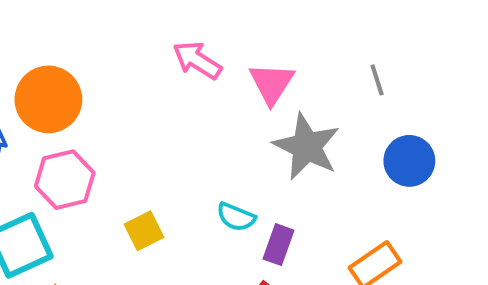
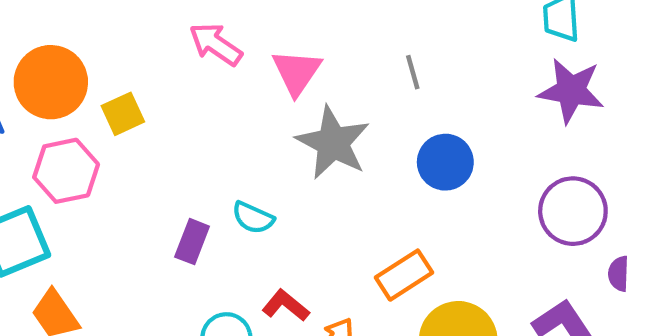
yellow square: (144, 231) -> (123, 114), moved
purple rectangle: (279, 245) -> (192, 242), moved

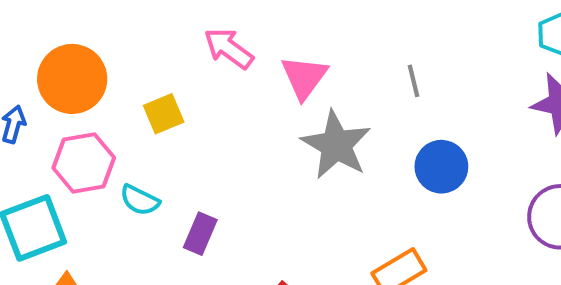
yellow square: (123, 114) -> (164, 114), moved
cyan semicircle: (253, 218) -> (140, 200), moved

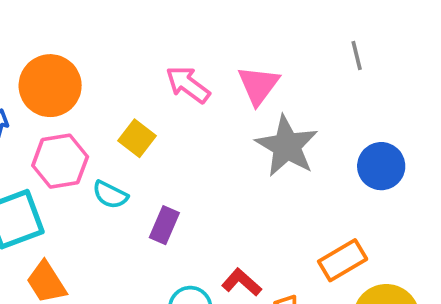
pink arrow: (229, 48) -> (188, 85), moved
gray line: (413, 81) -> (357, 55), moved
yellow square: (164, 114) -> (137, 138), moved, turned -30

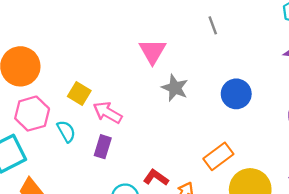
pink arrow: (188, 85) -> (108, 113), moved
gray star: (287, 146) -> (175, 88), size x0.7
cyan semicircle: (110, 195) -> (66, 131), turned -140

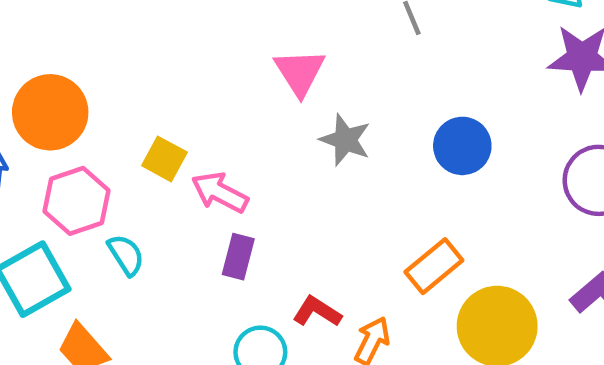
cyan semicircle: (66, 131) -> (126, 255), moved
purple rectangle: (103, 147) -> (238, 257), moved

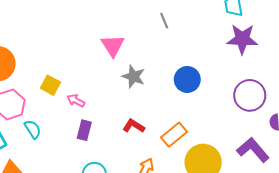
pink arrow: (220, 192) -> (76, 101), size x0.7
red L-shape: (317, 312) -> (134, 126), moved

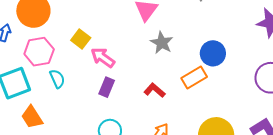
pink arrow: (76, 101) -> (103, 58), size x1.4
orange rectangle: (174, 135) -> (194, 77), moved

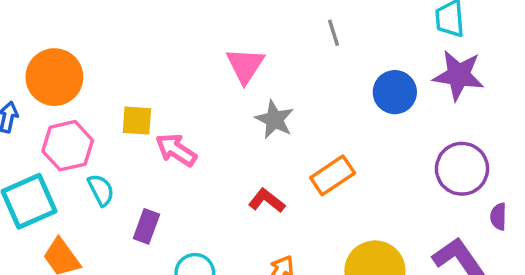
yellow square: (81, 39) -> (137, 121), turned -30
blue circle: (213, 53) -> (395, 92), moved
purple rectangle: (107, 87) -> (146, 226), moved

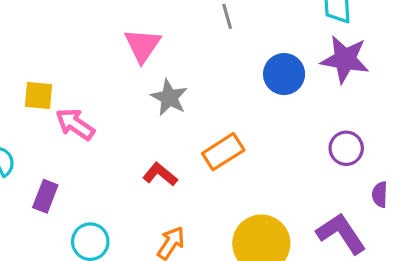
purple circle: (462, 169) -> (346, 148), size x0.7

